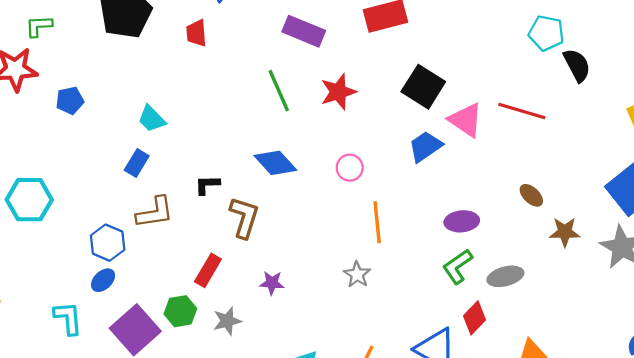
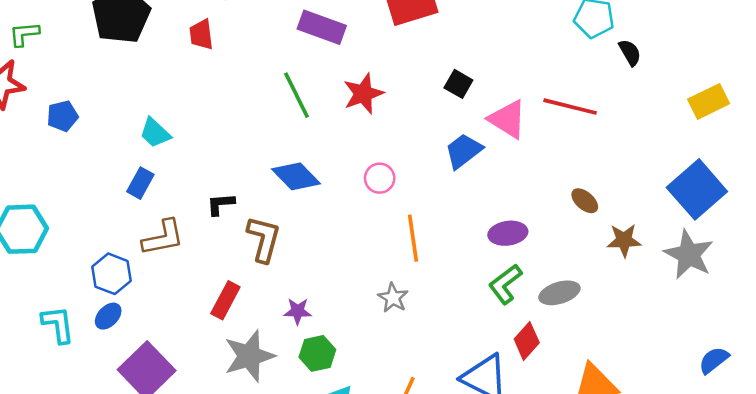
black semicircle: (577, 65) -> (630, 53), size x0.7
black square: (423, 87) -> (458, 84), size x0.6
green hexagon: (180, 311) -> (317, 353), moved
cyan L-shape: (68, 318) -> (58, 324), moved
gray star: (227, 321) -> (249, 356), size x1.6

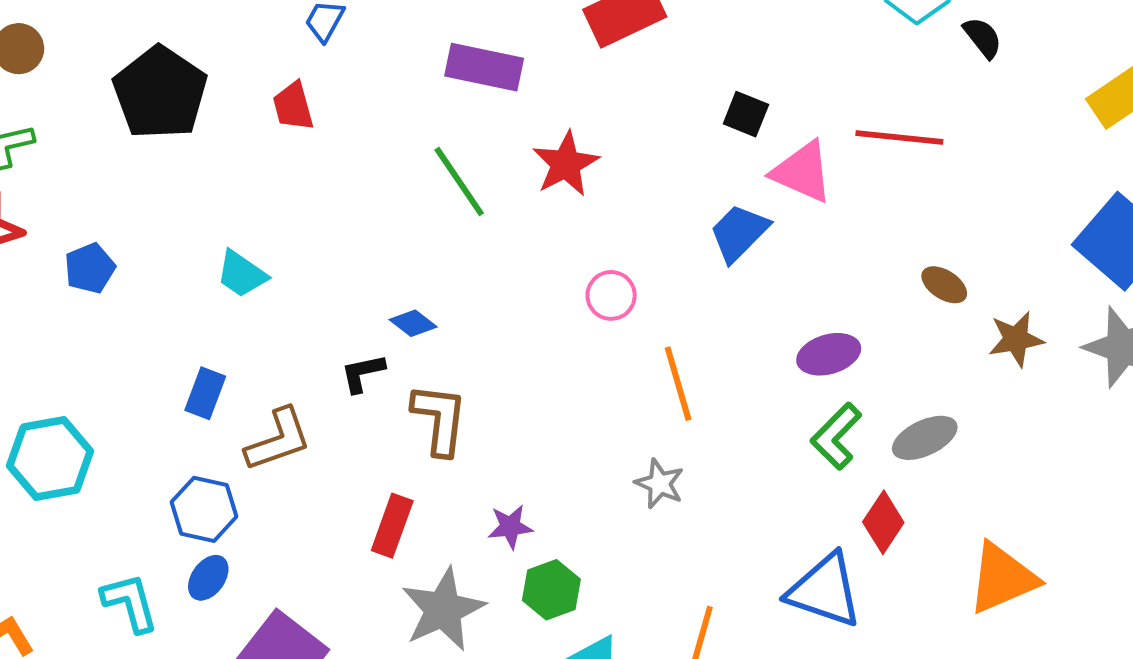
black square: (458, 84) -> (746, 114), moved
blue diamond: (296, 176) -> (413, 323), moved, size x0.6
blue rectangle: (140, 183) -> (205, 393), moved

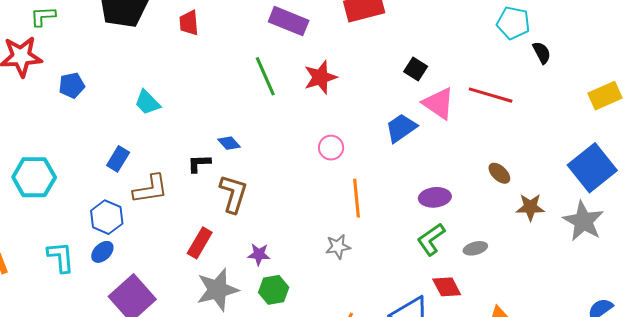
gray ellipse: (925, 438) -> (475, 248), size x0.7
gray star: (660, 484) -> (338, 247), turned 30
red diamond: (883, 522) -> (447, 287), turned -72

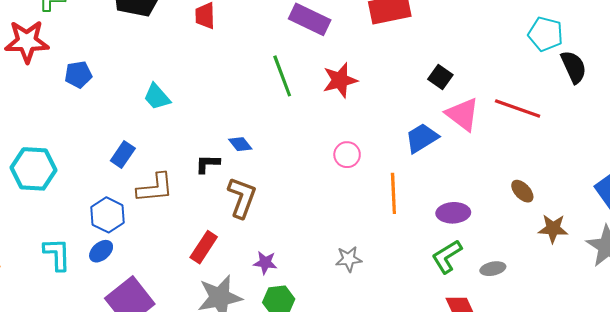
black semicircle: (542, 53) -> (574, 67), size x1.4
orange line: (356, 198) -> (393, 193), moved

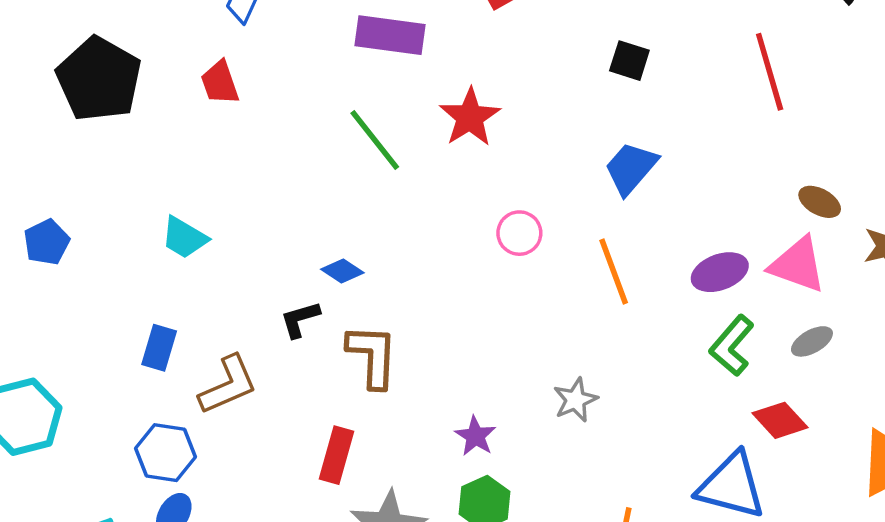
red line: (518, 109) -> (770, 72), turned 72
pink triangle: (462, 114) -> (798, 265), moved
purple star: (265, 263) -> (475, 436), moved, turned -30

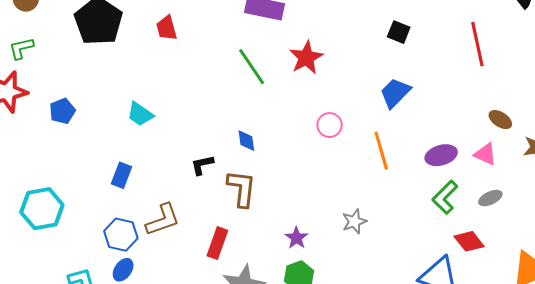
pink triangle: (798, 265) -> (485, 154), size x0.7
blue diamond: (342, 271) -> (246, 141), moved, turned 45
brown L-shape: (228, 385) -> (163, 220), moved

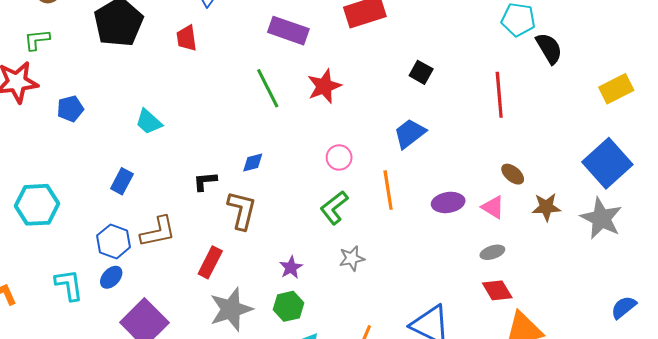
blue diamond: (246, 141) -> (253, 163), turned 75
green L-shape: (445, 197) -> (334, 208), moved
red diamond: (469, 241) -> (497, 290), moved

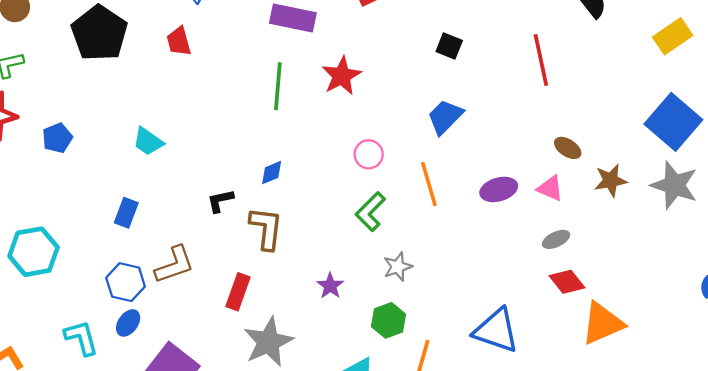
green line: (268, 88) -> (278, 86), turned 39
green hexagon: (288, 306) -> (388, 320), moved

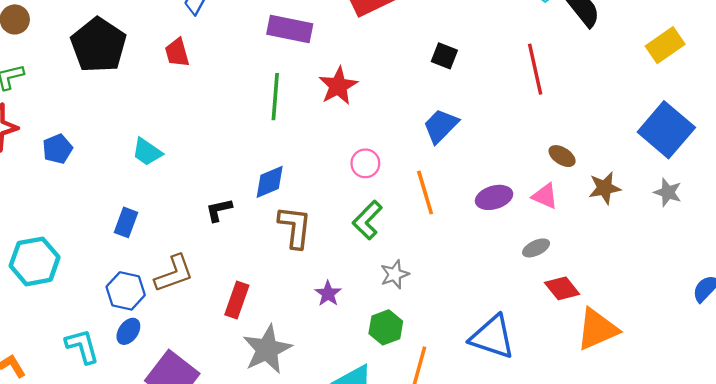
blue diamond: (272, 173) -> (270, 182), size x1.4
gray star: (674, 185) -> (668, 192), size x0.6
brown L-shape: (266, 228) -> (295, 227), moved
gray ellipse: (556, 239) -> (536, 248), moved

